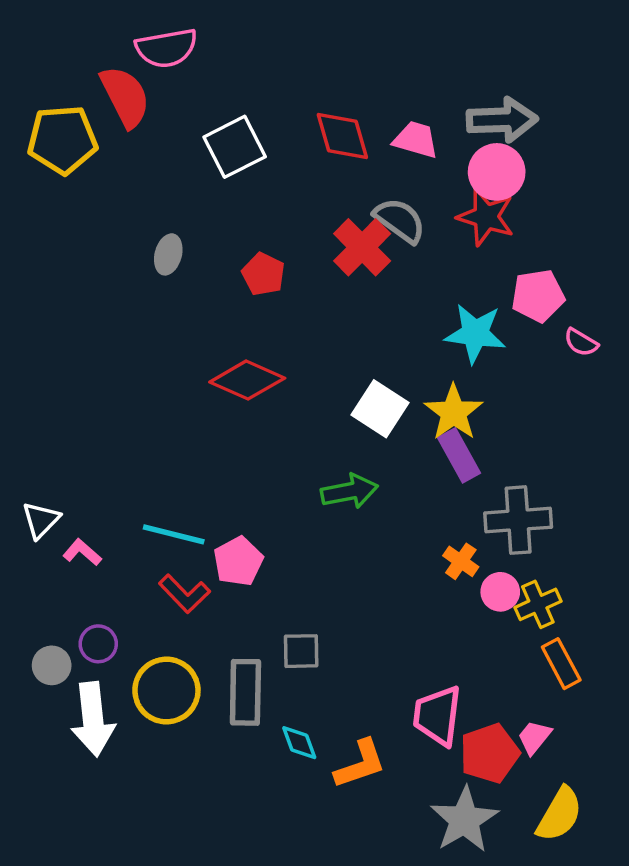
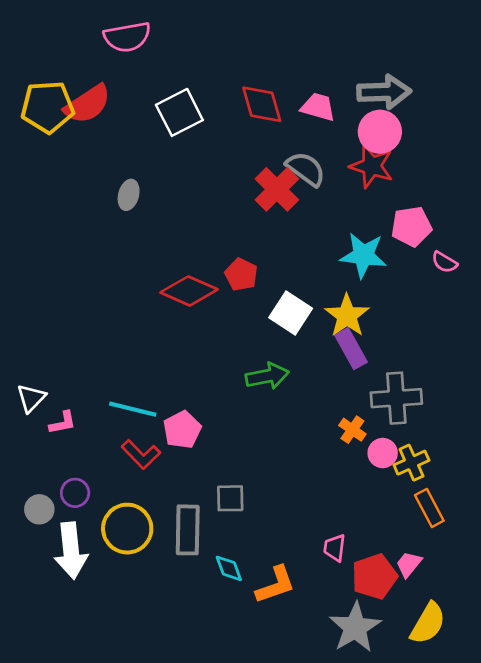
red semicircle: (125, 97) -> (87, 104), moved, turned 84
red pentagon: (263, 274) -> (241, 275), moved
pink L-shape: (82, 552) -> (63, 423), turned 128
pink trapezoid: (437, 716) -> (335, 548), size x0.6

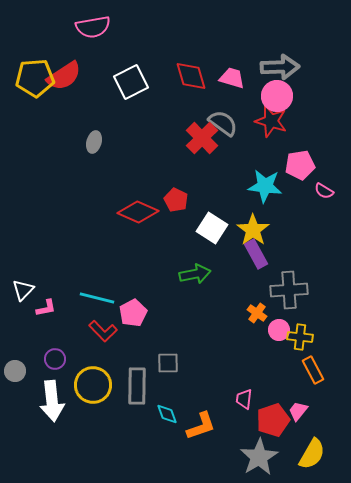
yellow cross: (411, 463) -> (300, 337), turned 30
gray circle: (39, 509) -> (15, 371), moved

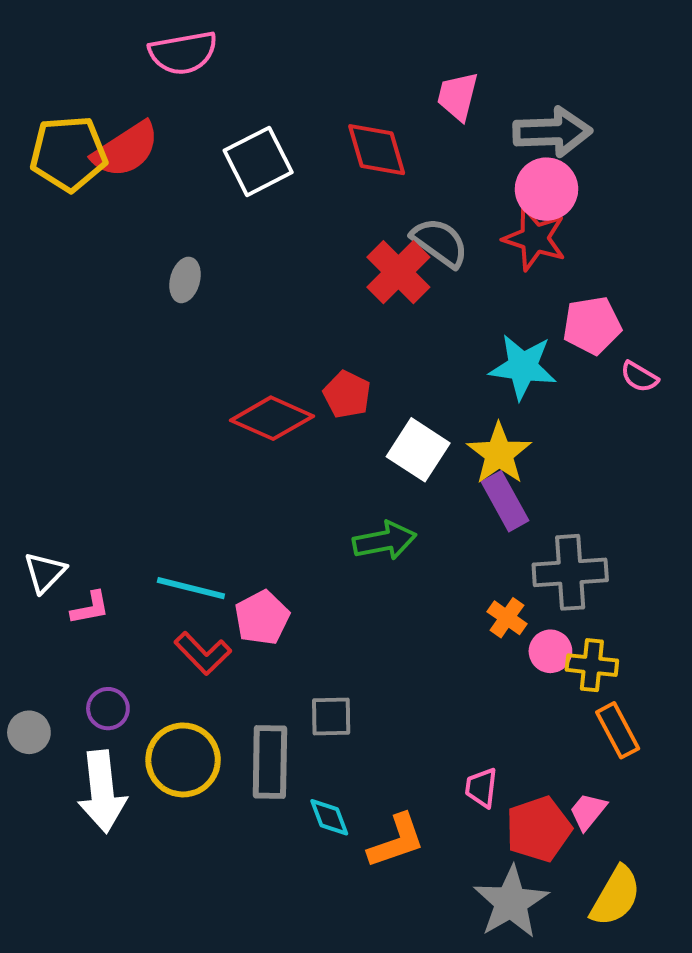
pink trapezoid: (232, 78) -> (458, 96), moved, turned -92

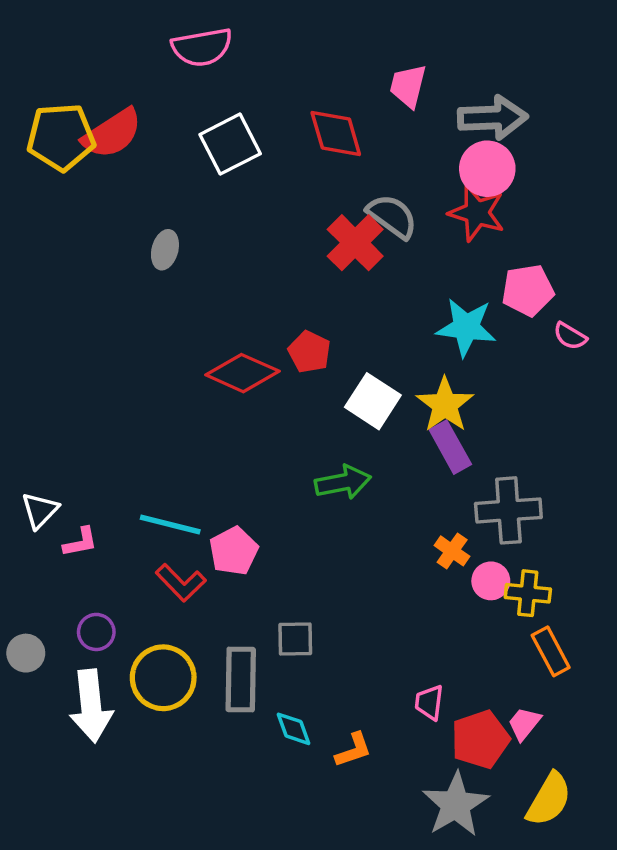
pink semicircle: (183, 53) -> (202, 47), moved
orange L-shape: (396, 841) -> (353, 750), size x0.7

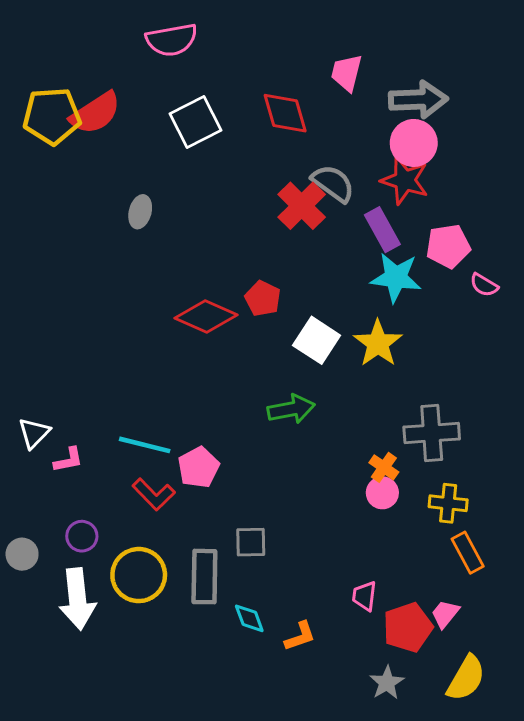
purple rectangle: (450, 447) -> (382, 230), moved
pink circle: (491, 581) -> (382, 493), moved
gray star: (456, 805) -> (387, 683), size x0.6

